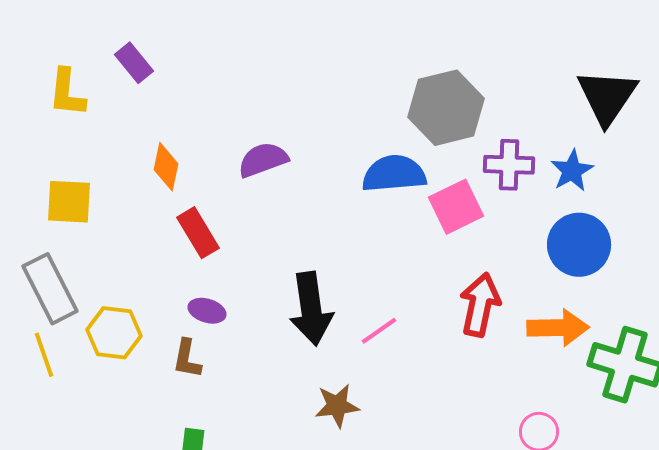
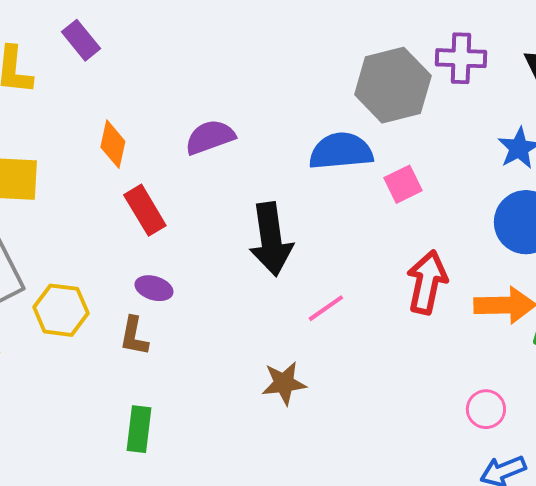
purple cross: (509, 165) -> (461, 58), moved
pink square: (456, 207) -> (403, 184), size x0.7
black arrow: (311, 309) -> (271, 239), moved

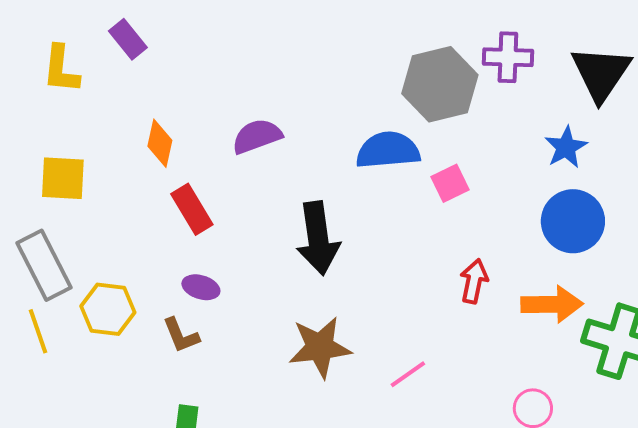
red arrow: (427, 282) -> (474, 281), size x0.7
pink line: (326, 308) -> (408, 374), moved
brown L-shape: (134, 336) -> (181, 335), turned -33
brown star: (284, 383) -> (320, 347), moved, size x1.4

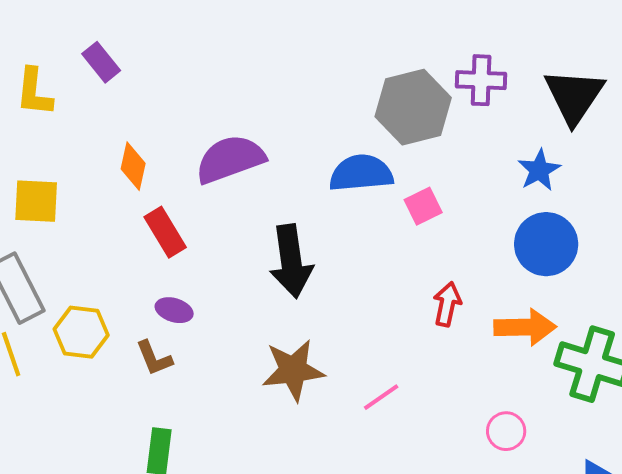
purple semicircle: (257, 136) -> (230, 159), size x1.4

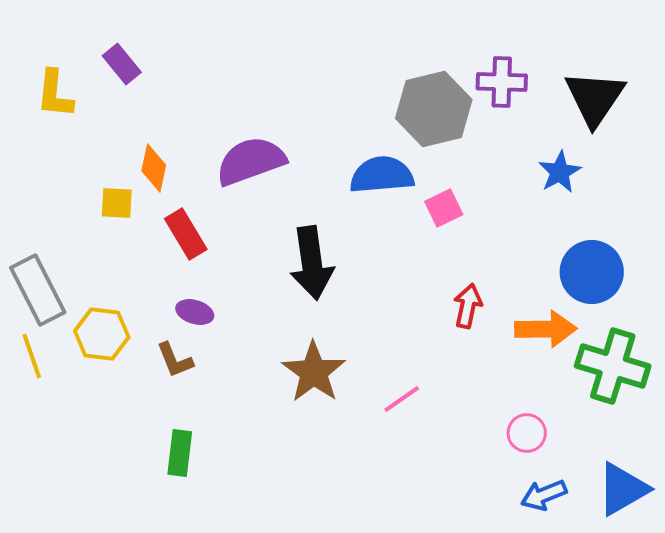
yellow square: (36, 201) -> (117, 203), moved, size x0.7
blue circle: (546, 244) -> (592, 272), moved
brown star: (293, 370) -> (314, 372), turned -30

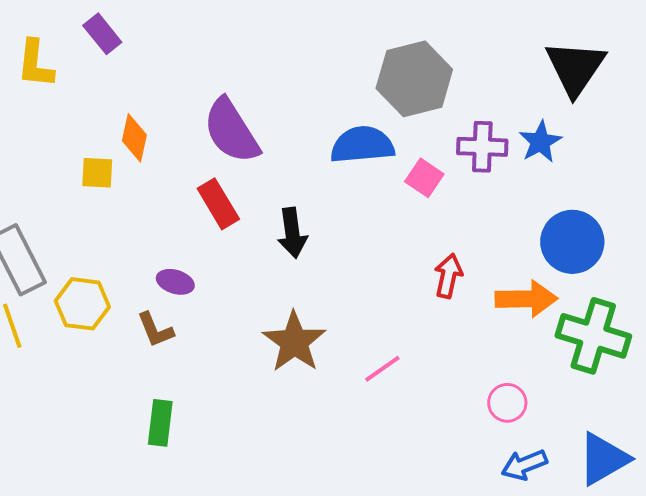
purple cross: (502, 82) -> (482, 147), moved
purple semicircle: (251, 161) -> (231, 131), turned -102
pink square: (444, 208) -> (424, 178), turned -30
red rectangle: (186, 234) -> (218, 204), moved
black arrow: (312, 263) -> (292, 233), size x0.7

